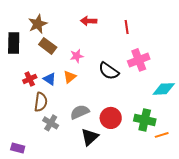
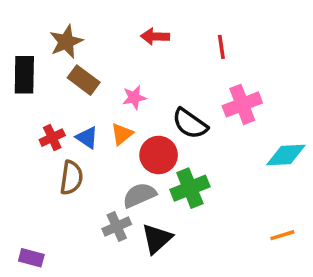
red circle: (111, 118) -> (159, 155), moved
green cross: (145, 120) -> (190, 188), moved, turned -35
gray cross: (51, 123) -> (117, 226), moved, turned 35

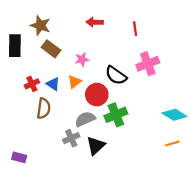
brown star: (66, 42) -> (40, 25), turned -30
cyan diamond: (286, 155) -> (174, 115), moved, turned 35

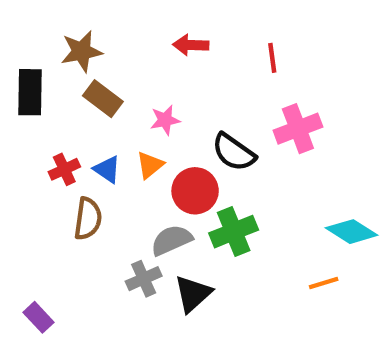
brown star: (40, 25) -> (81, 51), turned -30
orange line: (172, 143) -> (324, 283), moved
purple rectangle: (19, 157) -> (39, 317), turned 32

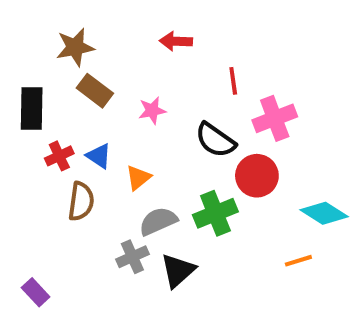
red line: (272, 58) -> (233, 81), moved
black rectangle: (30, 92) -> (32, 108), moved
orange triangle: (150, 165) -> (138, 178), moved
red circle: (195, 191) -> (257, 176), moved

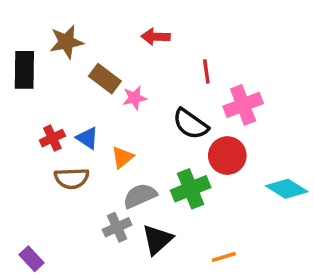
brown rectangle: (95, 91) -> (105, 79), moved
black rectangle: (32, 108) -> (24, 70), moved
brown semicircle: (81, 201) -> (72, 178), turned 80
orange line: (298, 261) -> (224, 257), moved

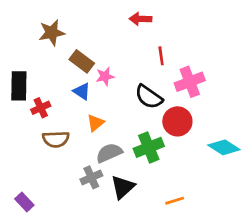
red arrow: (156, 37) -> (141, 19), moved
black rectangle: (24, 70) -> (19, 86), moved
blue triangle: (87, 138) -> (82, 91), moved

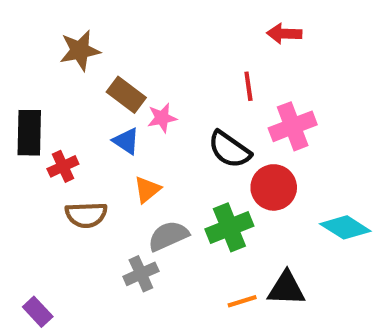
red arrow: (141, 19) -> (284, 34), moved
black triangle: (123, 187) -> (286, 289), moved, turned 44
orange line: (175, 201) -> (242, 301), moved

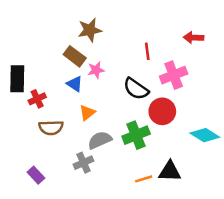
red arrow: (284, 34) -> (194, 38), moved
brown star: (80, 50) -> (90, 30), moved
purple rectangle: (38, 312) -> (36, 175), moved

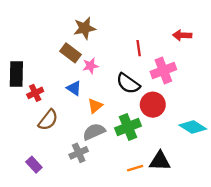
blue triangle: (75, 84) -> (74, 88), moved
orange triangle: (87, 113) -> (95, 106), moved
brown semicircle: (51, 128) -> (48, 120), turned -50

